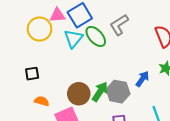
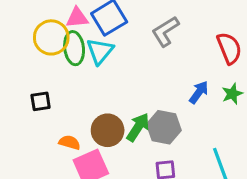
green ellipse: (96, 36) -> (74, 48), moved, turned 35
blue arrow: (142, 79) -> (199, 92), moved
orange semicircle: (42, 101) -> (69, 142), moved

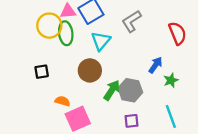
cyan triangle: (100, 51) -> (101, 41), moved
green star: (232, 94) -> (171, 80), moved
brown circle: (108, 130) -> (90, 70), moved

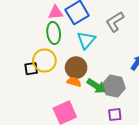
yellow circle: (49, 26) -> (44, 61), moved
green arrow: (112, 90) -> (96, 86), turned 90
orange semicircle: (62, 101) -> (74, 82), moved

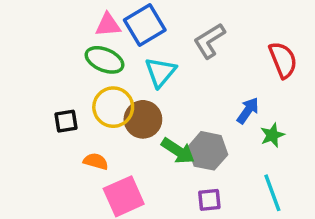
green ellipse: (54, 33) -> (104, 60), turned -60
yellow circle: (44, 61) -> (113, 107), moved
orange semicircle: (74, 82) -> (96, 161), moved

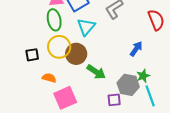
green ellipse: (104, 60) -> (54, 20), turned 55
green star: (272, 135) -> (143, 76), moved
gray hexagon: (208, 151) -> (128, 85), moved

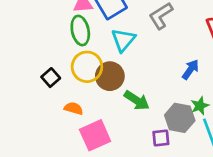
black square: (32, 55) -> (51, 78), turned -32

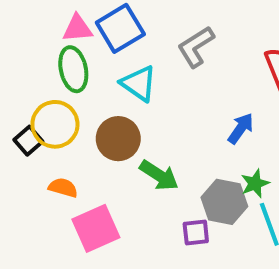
cyan triangle: (123, 40) -> (139, 83), turned -35
yellow circle: (87, 67) -> (55, 124), moved

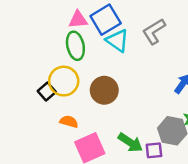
cyan triangle: (139, 83) -> (117, 41), moved
green arrow: (159, 175) -> (130, 143), moved

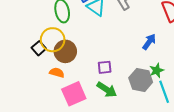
brown circle: (104, 90) -> (65, 51), moved
purple square: (154, 150) -> (105, 67), moved

